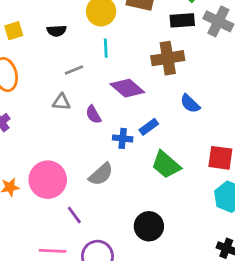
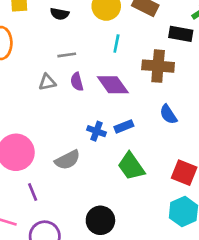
cyan line: (106, 48) -> (116, 44), moved
gray triangle: (61, 102) -> (47, 82), turned -30
purple semicircle: (93, 115) -> (77, 82), moved

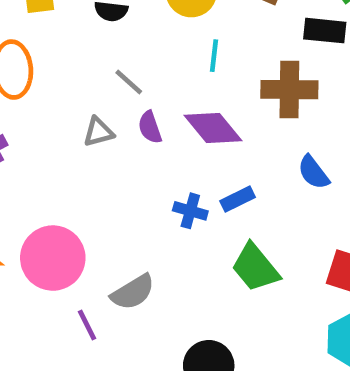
gray line: (67, 55) -> (129, 82), turned 54
gray semicircle: (67, 160) -> (133, 292), moved

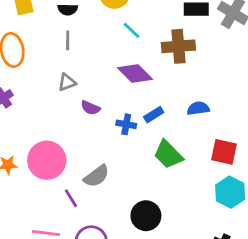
cyan line: (214, 56) -> (132, 30), turned -48
gray line: (129, 82) -> (68, 40), moved, turned 54
purple semicircle: (150, 127) -> (90, 108), moved, turned -42
blue semicircle: (313, 172) -> (198, 108), moved, turned 125

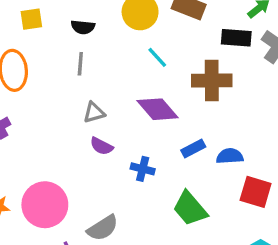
gray triangle: (67, 82) -> (94, 113), moved
blue rectangle: (154, 115) -> (193, 149), moved
red square: (224, 152) -> (256, 192), moved

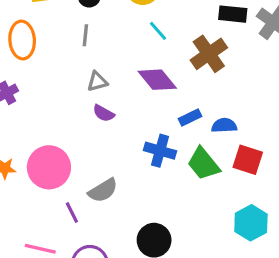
brown cross: (212, 81) -> (209, 54), turned -36
blue cross: (143, 169) -> (160, 151), moved, size x1.4
green trapezoid: (190, 209) -> (203, 164), moved

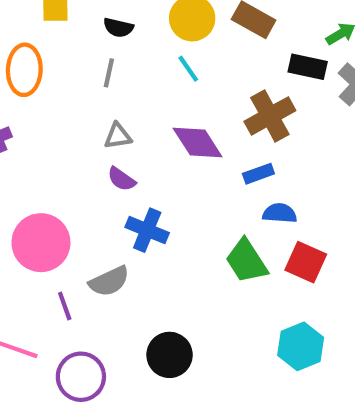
cyan line: (158, 31) -> (188, 69), moved
blue rectangle: (190, 117) -> (258, 174), moved
blue cross: (160, 151) -> (147, 230), moved

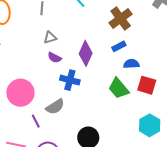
purple diamond: (198, 143) -> (86, 53), moved, turned 65

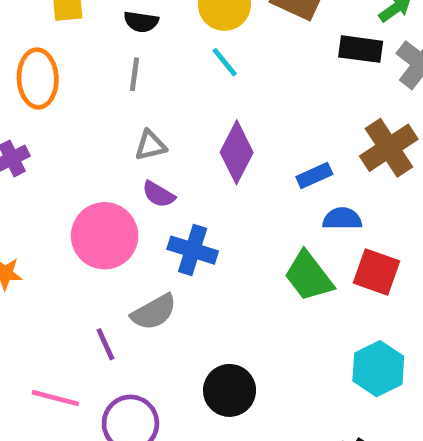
brown cross: (121, 18) -> (389, 148), moved
purple diamond: (86, 53) -> (237, 152), moved
pink circle: (20, 93) -> (105, 236), moved

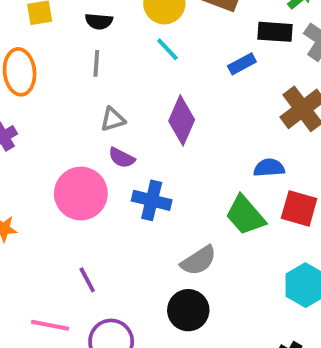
blue rectangle: (314, 175) -> (242, 64), moved
gray semicircle: (154, 312) -> (199, 261), moved

